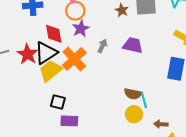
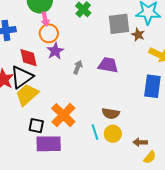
brown star: (122, 10) -> (138, 35), moved
orange cross: (74, 59) -> (63, 115), moved
cyan line: (144, 100) -> (95, 132), moved
purple rectangle: (69, 121) -> (49, 144), size x1.4

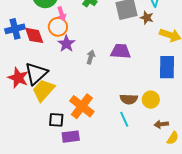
pink arrow: (45, 19) -> (62, 14), moved
red diamond: (29, 58) -> (34, 35), moved
cyan line: (95, 132) -> (124, 119), moved
yellow circle: (113, 134) -> (151, 100), moved
purple rectangle: (49, 144) -> (71, 137), size x0.7

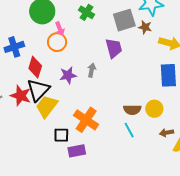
red diamond: (34, 35) -> (35, 67), moved, turned 40
purple star: (66, 44) -> (68, 75), moved, turned 30
purple trapezoid: (121, 51) -> (114, 48), moved, turned 75

